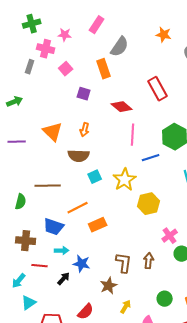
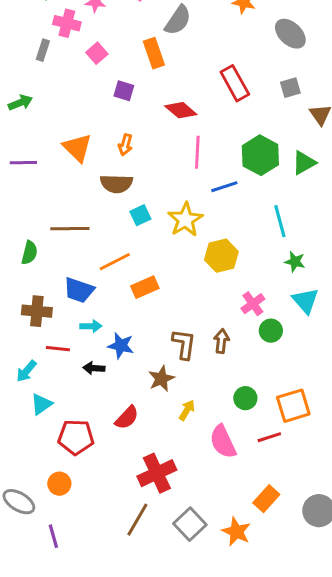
black arrow: (64, 279) -> (94, 368), turned -128

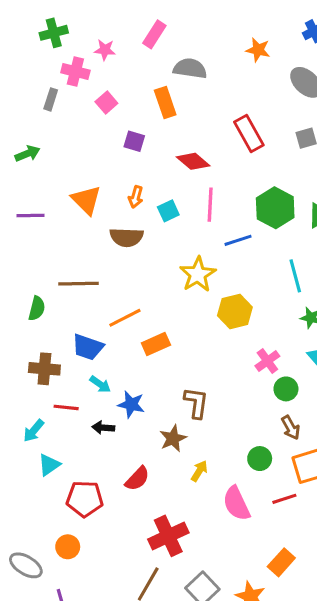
gray semicircle: (178, 20) -> (190, 68), turned -116
cyan square: (140, 215) -> (168, 211), moved
cyan arrow: (91, 326) -> (100, 384), turned 36
brown arrow: (221, 341) -> (291, 428), moved, turned 145

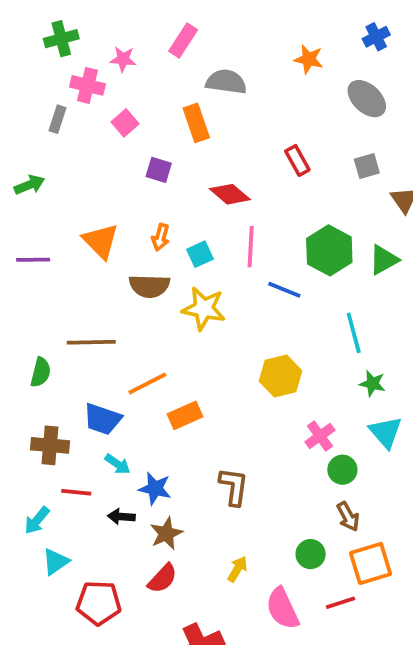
red rectangle: (249, 133) -> (297, 160), size x0.7
blue line: (238, 240) -> (284, 290), turned 40
yellow star: (198, 274) -> (204, 309), moved, turned -30
brown star: (173, 438) -> (166, 533), moved

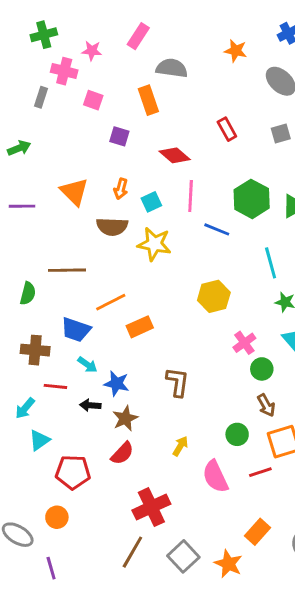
pink square: (125, 123) -> (93, 100), turned -30

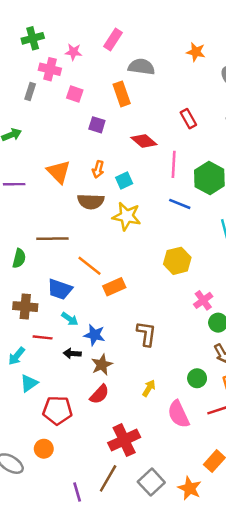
pink line: (191, 196) -> (174, 164), moved
orange line: (111, 302) -> (90, 266), turned 65
purple line: (51, 568) -> (77, 492), moved

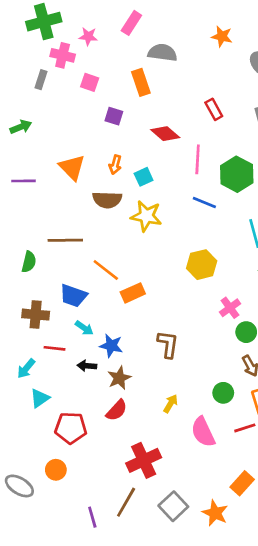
green cross: (33, 38) -> (44, 22), size x1.4

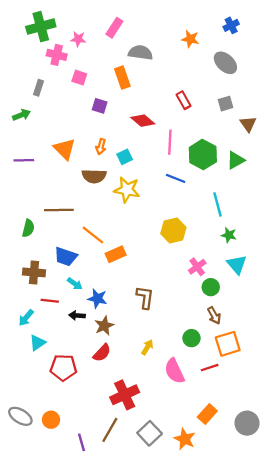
gray rectangle: (41, 80) -> (39, 88), moved
orange circle: (56, 470) -> (51, 420), moved

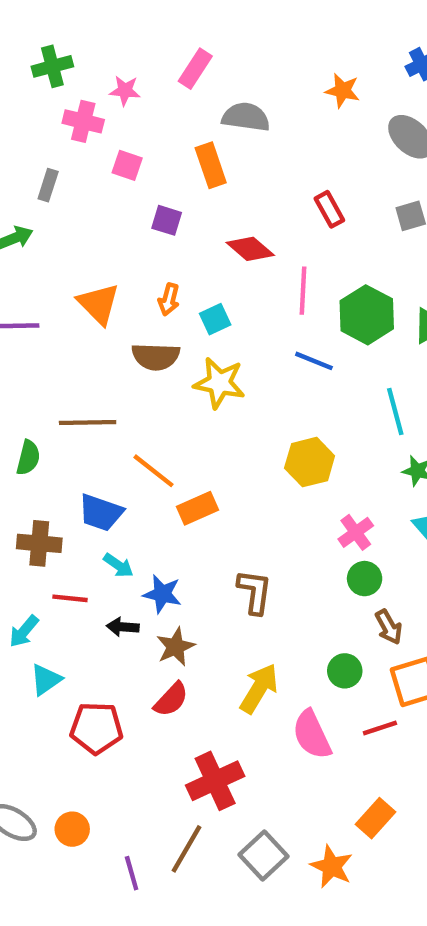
green cross: (41, 27) -> (52, 66), size x0.7
green circle: (211, 287) -> (365, 579), moved
yellow arrow: (147, 347) -> (259, 688), size x1.6

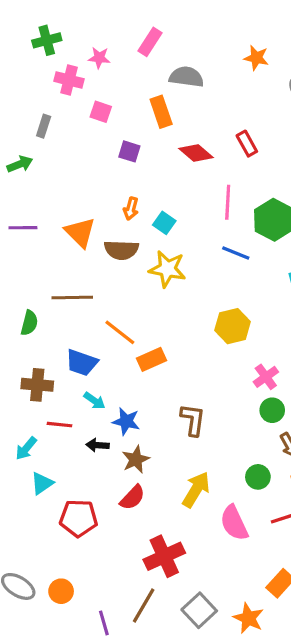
red diamond: (250, 249) -> (196, 153), moved
orange triangle: (99, 304) -> (80, 232), moved
cyan square: (215, 319) -> (164, 223), turned -30

